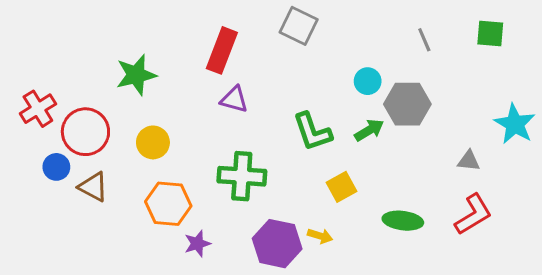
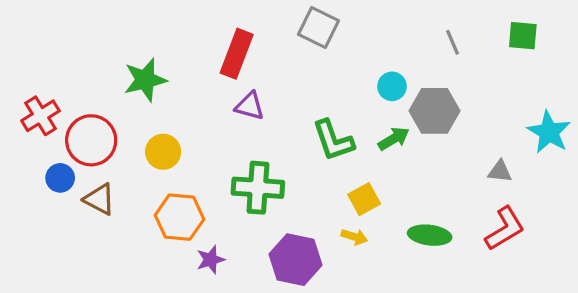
yellow arrow: (320, 236) -> (354, 237), moved

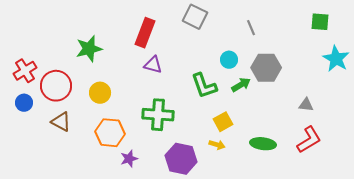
gray line: (452, 42) -> (251, 28), moved
cyan circle: (392, 86) -> (229, 60), moved
cyan star: (549, 132) -> (336, 59), moved
blue circle: (60, 178) -> (24, 103), moved

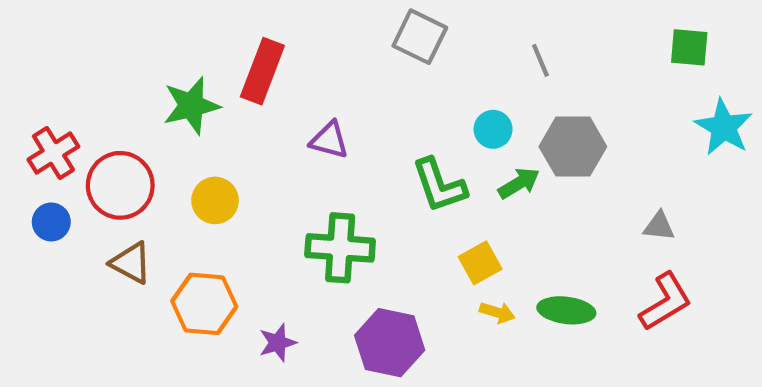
red rectangle: (145, 33) -> (262, 71), moved
orange hexagon: (110, 133) -> (204, 304), moved
yellow arrow: (217, 145) -> (497, 312), moved

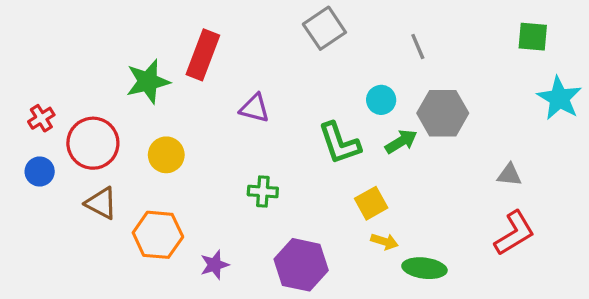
gray square: (420, 37) -> (324, 28), turned 30
red cross: (53, 153) -> (41, 118), size x0.7
green cross: (340, 248) -> (263, 191), size x0.6
green ellipse: (566, 310) -> (424, 268), moved

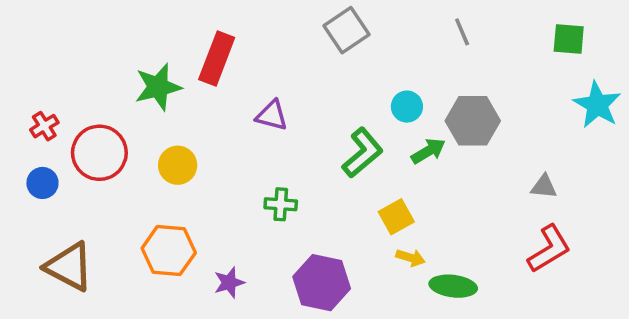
gray line: (418, 47) -> (462, 32), moved
green L-shape: (339, 143) -> (363, 153), turned -111
brown triangle: (101, 203) -> (69, 267), moved, size x1.4

